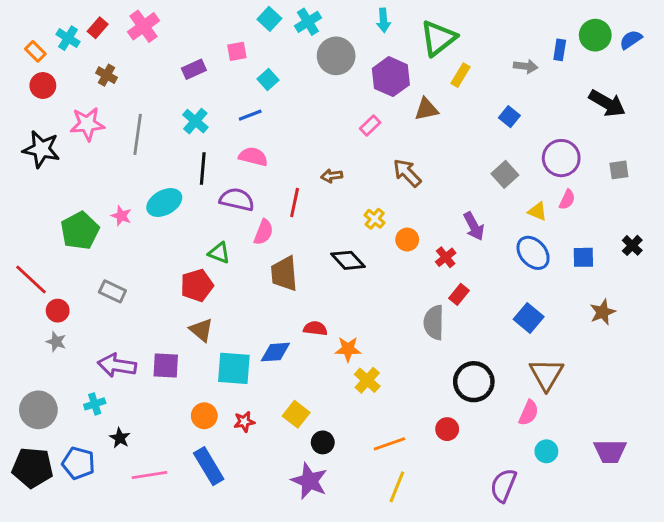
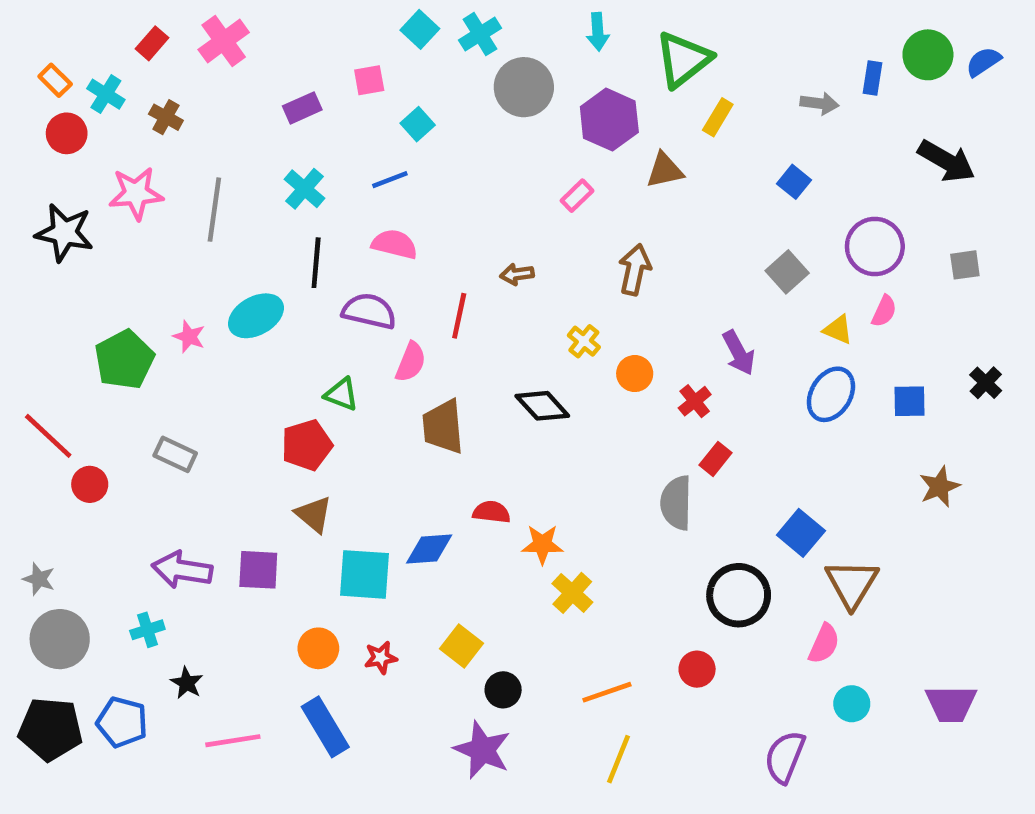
cyan cross: (68, 38) -> (106, 94), moved
brown arrow: (407, 173) -> (635, 270), turned 56
blue ellipse: (533, 253) -> (831, 394), turned 72
blue square: (529, 318) -> (801, 533), moved
gray star: (56, 342) -> (39, 579), moved

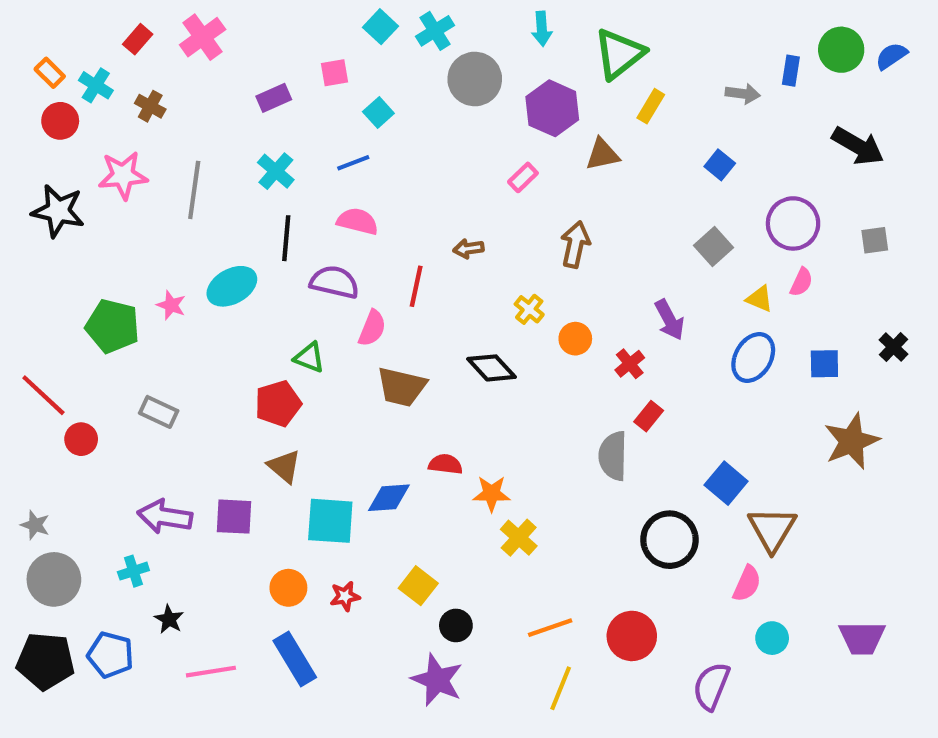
green pentagon: (124, 360) -> (113, 326), turned -30
brown trapezoid: (443, 427) -> (401, 387), turned -72
brown star: (940, 487) -> (852, 441), size x1.5
red circle: (697, 669) -> (632, 636), moved, size x1.5

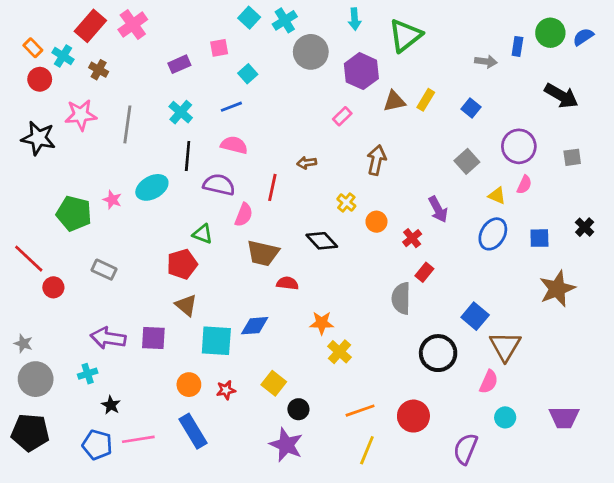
red rectangle: (138, 39) -> (90, 26), size x1.6
yellow rectangle: (651, 106) -> (426, 100), moved
red semicircle: (445, 464) -> (287, 283), moved
blue pentagon: (110, 655) -> (97, 445), moved

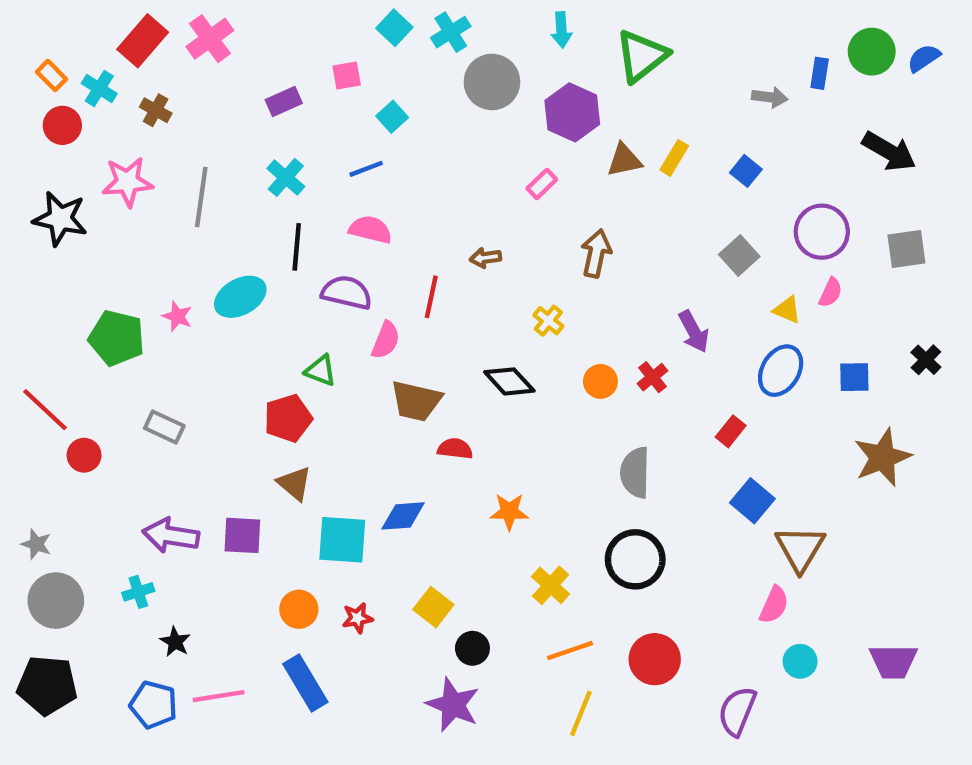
gray square: (572, 157) -> (906, 249), size x1.4
orange circle: (376, 222) -> (600, 381), moved
red rectangle: (424, 272) -> (731, 431), moved
yellow cross: (340, 352) -> (551, 585), moved
black circle: (438, 353) -> (635, 559), moved

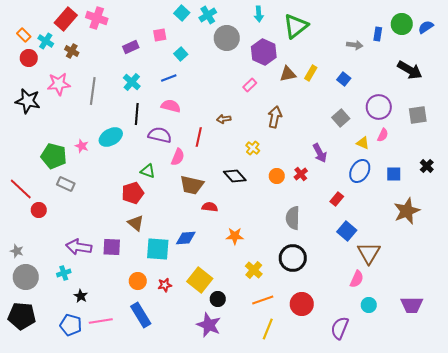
pink cross: (210, 39) -> (97, 18), turned -35
gray rectangle: (164, 427) -> (66, 184), moved
yellow square: (433, 607) -> (200, 280), size x1.4

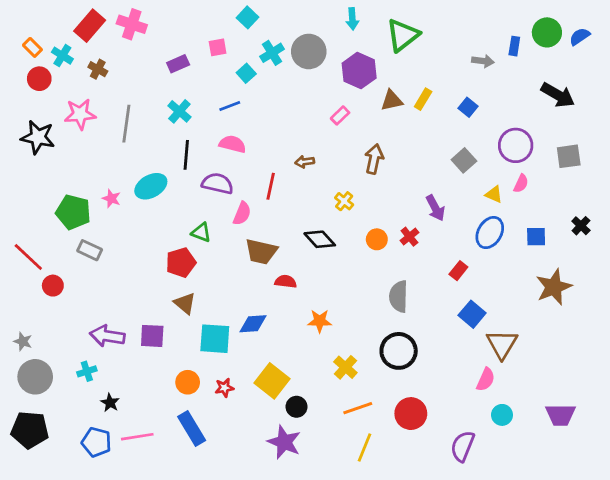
cyan cross: (208, 15) -> (272, 53), moved

